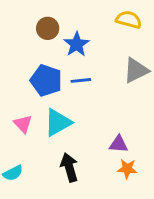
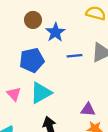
blue pentagon: (46, 80) -> (32, 60), turned -30
blue line: (81, 80) -> (74, 56), moved

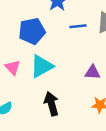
purple triangle: (88, 110) -> (93, 72), moved

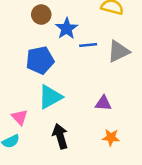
blue line: (78, 26) -> (88, 45), moved
pink triangle: (13, 67) -> (20, 117), moved

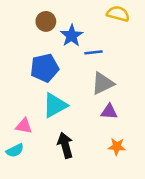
gray triangle: (119, 51) -> (103, 83), moved
pink triangle: (20, 117) -> (24, 126), turned -36

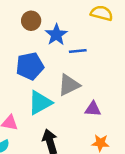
gray triangle: (103, 83) -> (69, 85), moved

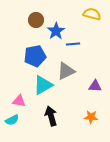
purple triangle: (93, 109) -> (95, 86), moved

